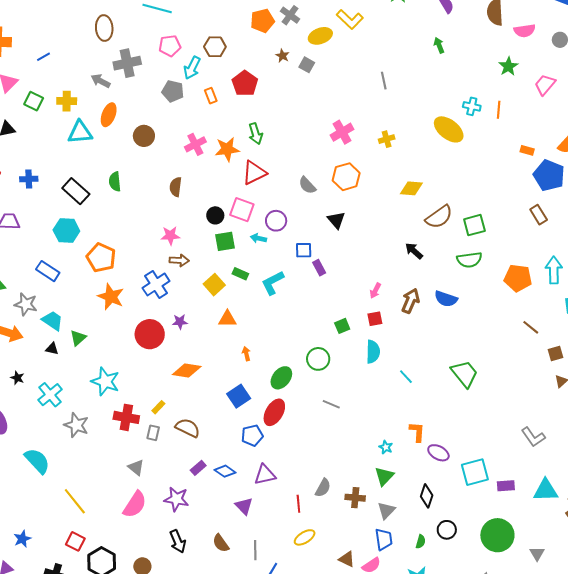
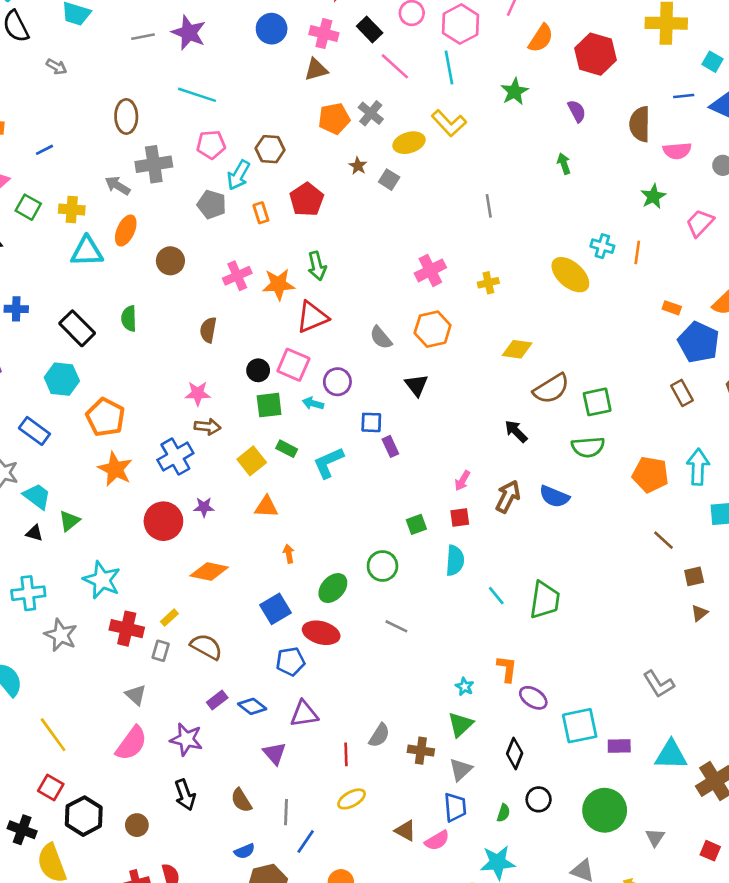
green trapezoid: (464, 374) -> (545, 600), moved, turned 44
cyan cross: (50, 395) -> (28, 593), turned 30
red ellipse: (274, 412) -> (321, 633), turned 72

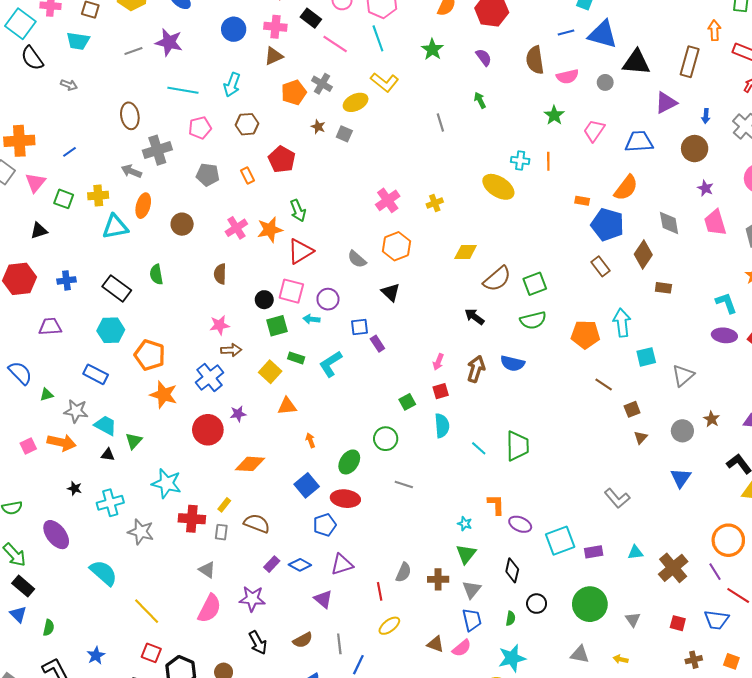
cyan arrow: (238, 175) -> (232, 85), moved
gray line: (489, 206) -> (440, 123), moved
cyan triangle: (671, 755) -> (635, 553), size x0.6
brown semicircle: (241, 800) -> (303, 640), turned -78

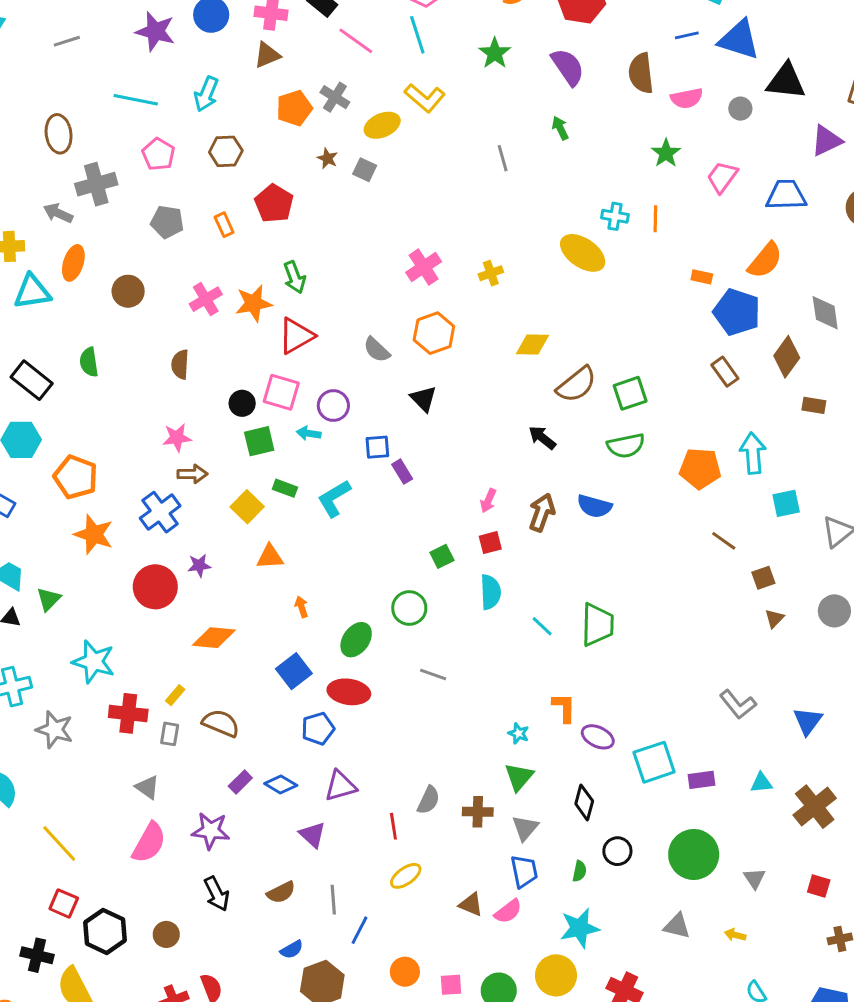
purple star: (169, 42) -> (155, 31), moved
purple semicircle: (484, 57) -> (568, 67), size x1.5
pink pentagon: (200, 128) -> (158, 154), turned -30
blue triangle: (681, 478) -> (808, 721), moved

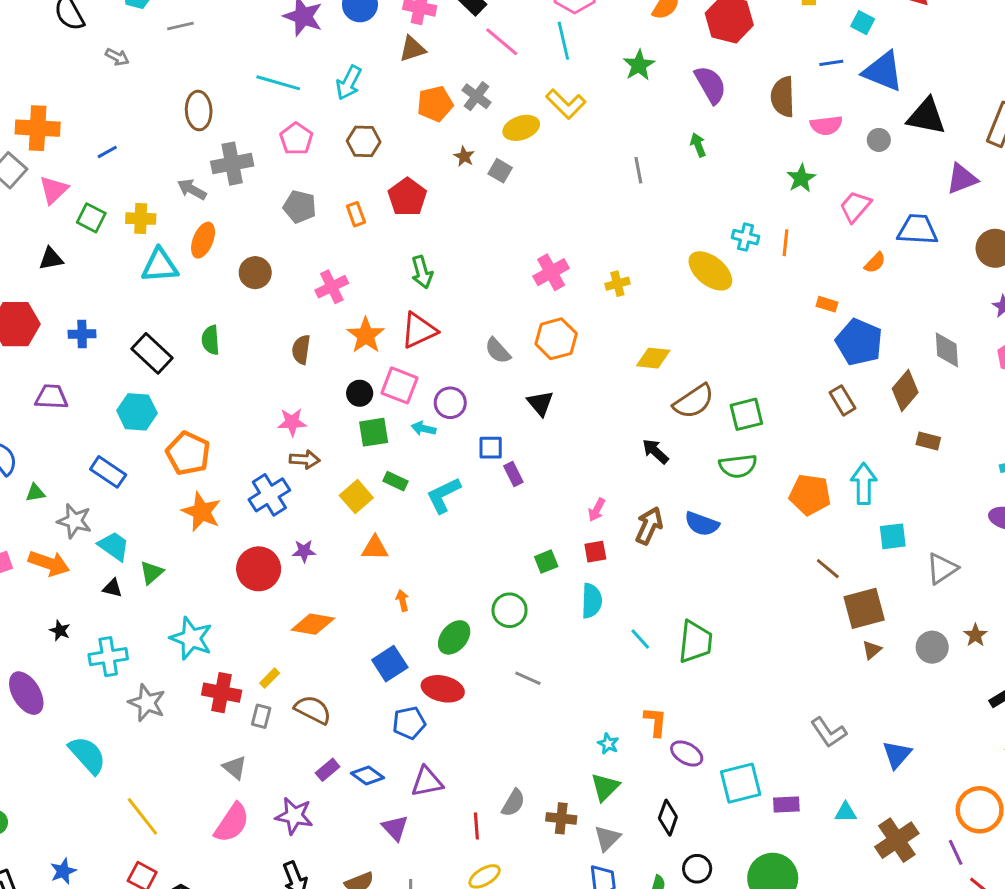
gray line: (67, 41) -> (180, 26), moved
orange semicircle: (765, 260) -> (875, 263), moved, size x0.6
orange star: (254, 303) -> (366, 335), moved, turned -30
brown square: (763, 578) -> (864, 608), size x1.8

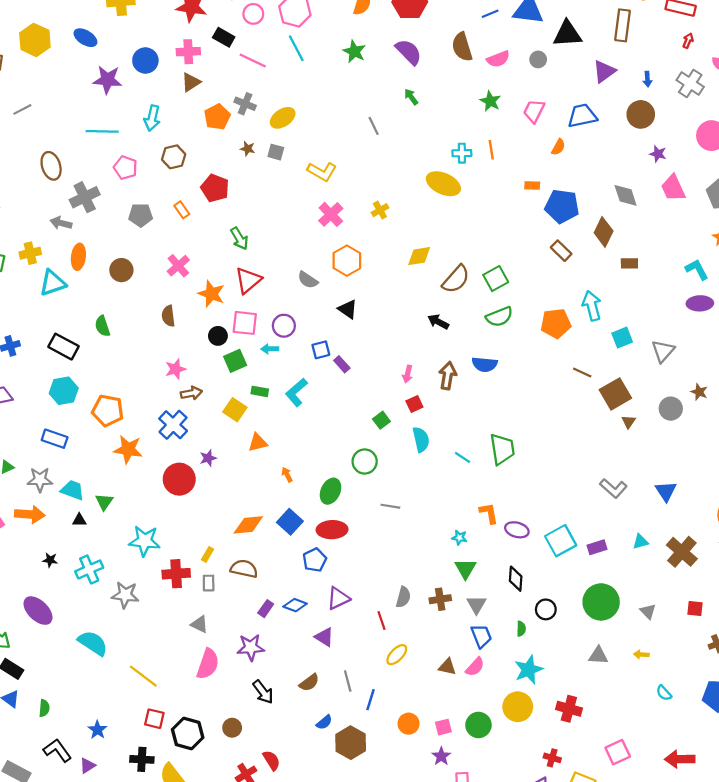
yellow L-shape: (566, 104) -> (322, 172), moved
orange diamond: (313, 624) -> (248, 525), moved

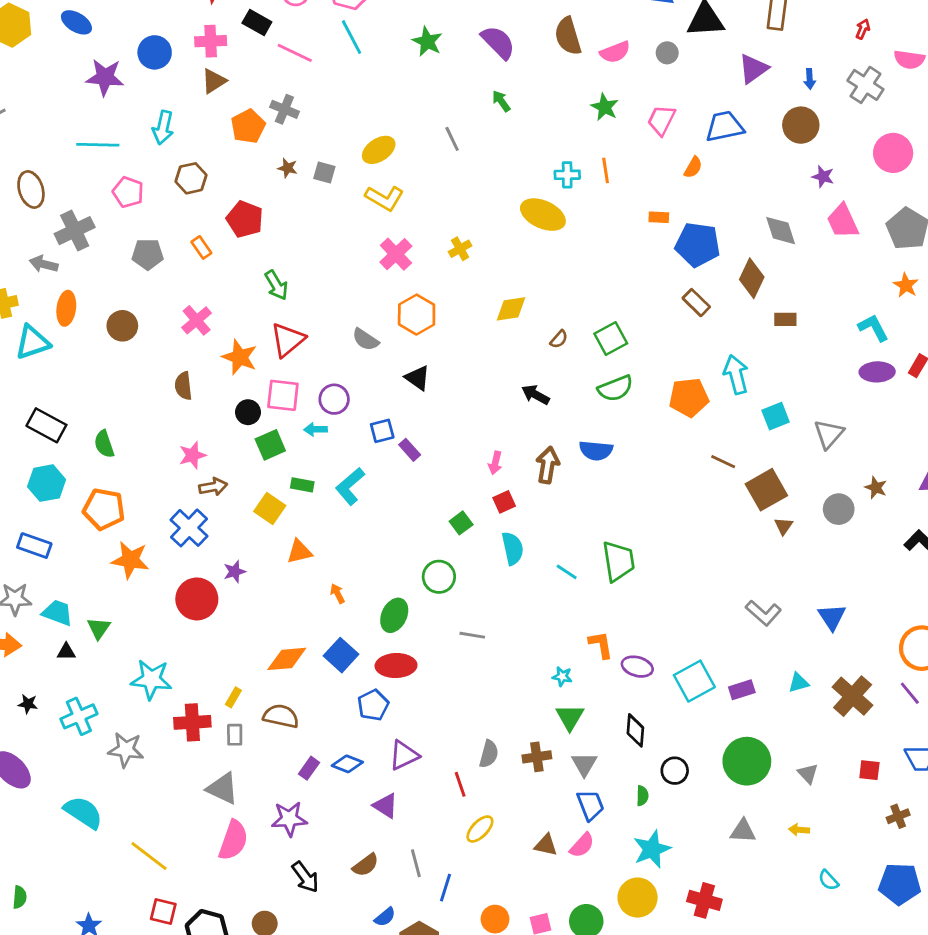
yellow ellipse: (283, 118) -> (379, 150), moved
brown semicircle: (456, 279) -> (559, 339), size x0.5
green semicircle: (102, 326) -> (104, 444), moved
gray triangle: (199, 624) -> (223, 788), size x1.4

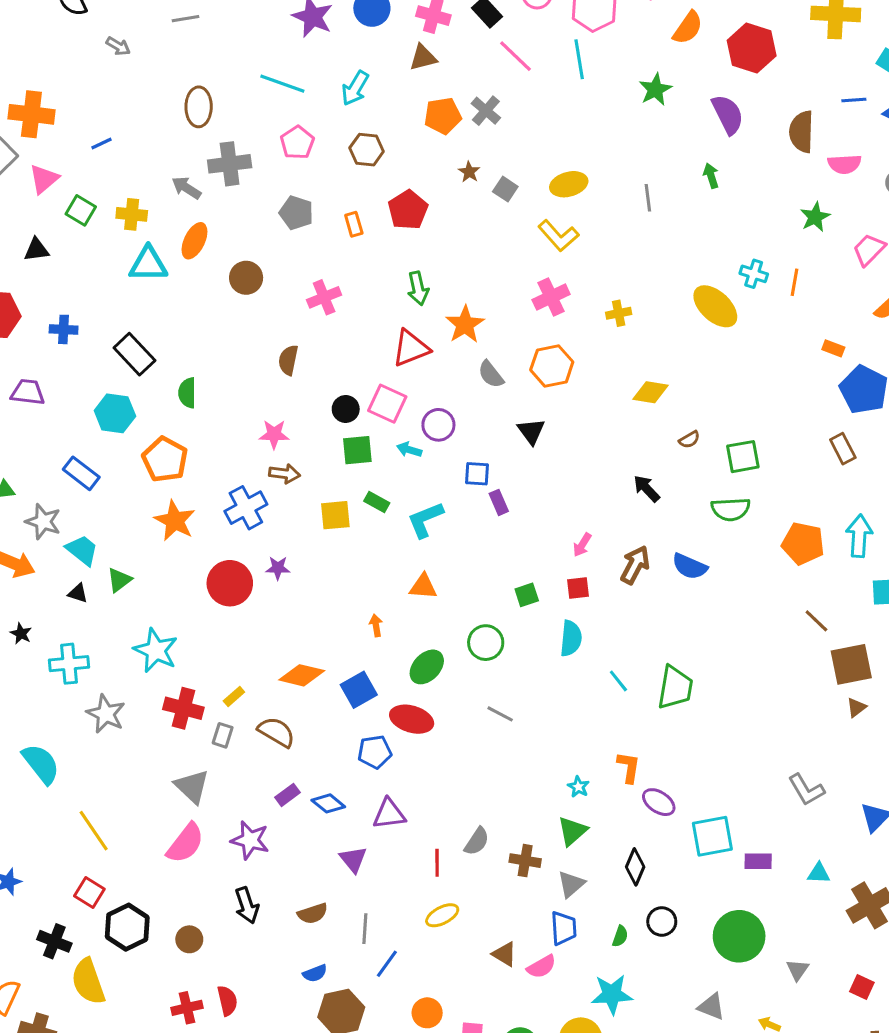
orange star: (240, 357) -> (465, 325), moved
yellow square: (270, 509) -> (335, 515), turned 32
orange triangle: (299, 552) -> (423, 587), moved

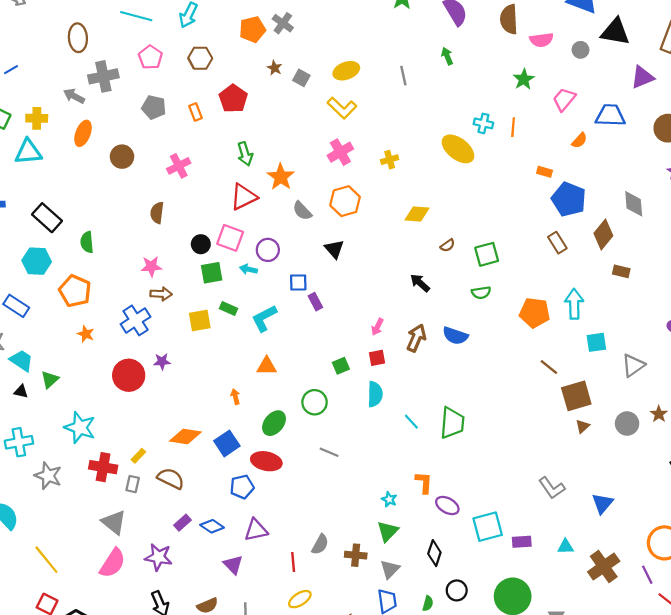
cyan triangle: (148, 264) -> (28, 152), moved
green semicircle: (731, 509) -> (481, 293), size x0.7
orange star: (175, 521) -> (86, 334), size x0.6

